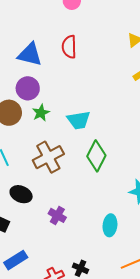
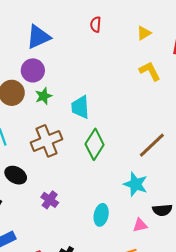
red semicircle: (69, 47) -> (96, 24), moved, size x0.7
blue triangle: (30, 54) -> (38, 37), turned -44
cyan trapezoid: (79, 120) -> (80, 107), turned 90

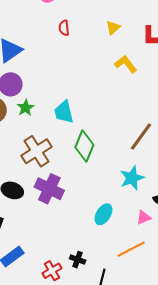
cyan star: (136, 184) -> (132, 178), turned -30
purple cross: (50, 200) -> (49, 189), moved, size x1.6
cyan ellipse: (101, 215) -> (103, 214), turned 30

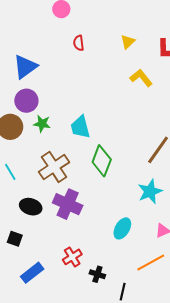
green star: (26, 108) -> (42, 124), turned -30
red cross: (52, 271) -> (72, 257), moved

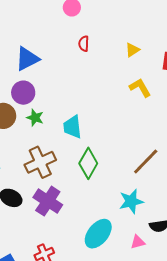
cyan ellipse: (122, 228) -> (98, 234), size x1.4

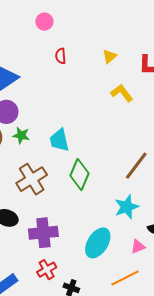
purple cross: (48, 201) -> (43, 233), moved, turned -32

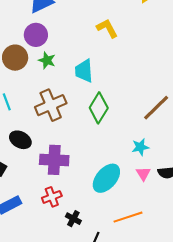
yellow L-shape: (122, 93) -> (107, 28), moved
cyan star: (127, 207) -> (140, 147), size x0.7
pink triangle: (138, 247) -> (143, 174), moved, turned -49

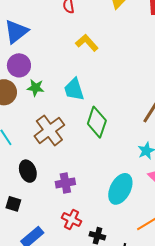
black ellipse: (20, 140) -> (28, 171), turned 55
purple cross: (54, 160) -> (65, 183), size x0.7
red cross: (52, 197) -> (71, 220), turned -30

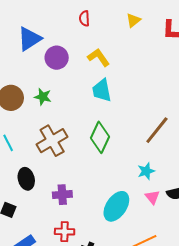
purple circle: (19, 65) -> (57, 58), moved
cyan trapezoid: (74, 89) -> (102, 90), moved
red cross: (71, 220) -> (65, 232), turned -30

